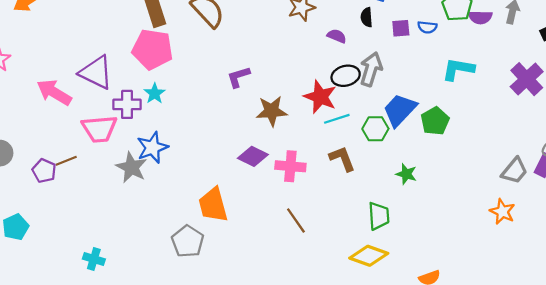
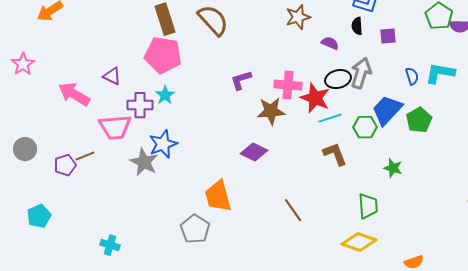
blue semicircle: (427, 27) -> (412, 76), moved, turned -114
purple triangle: (96, 72) -> (112, 76), size x0.6
pink cross: (290, 166) -> (288, 85), moved
purple pentagon: (44, 171) -> (65, 165), turned 30

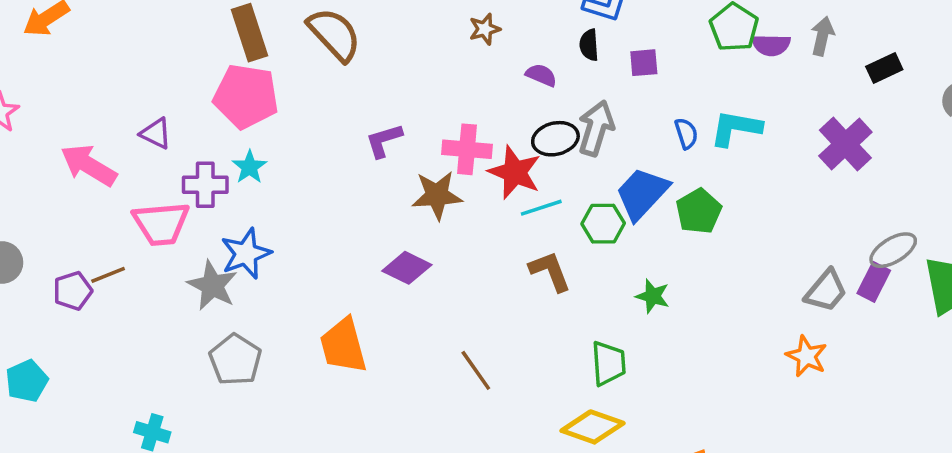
brown star: (298, 17) -> (485, 29), size x0.7
gray pentagon: (195, 229) -> (235, 360), moved

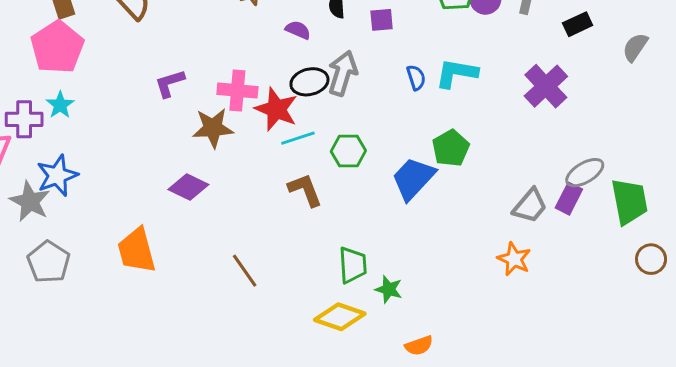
pink pentagon: (246, 96) -> (57, 47), turned 30
blue trapezoid: (642, 194) -> (413, 178), moved
green pentagon: (699, 211) -> (451, 148), moved
green star: (653, 296) -> (389, 289), moved

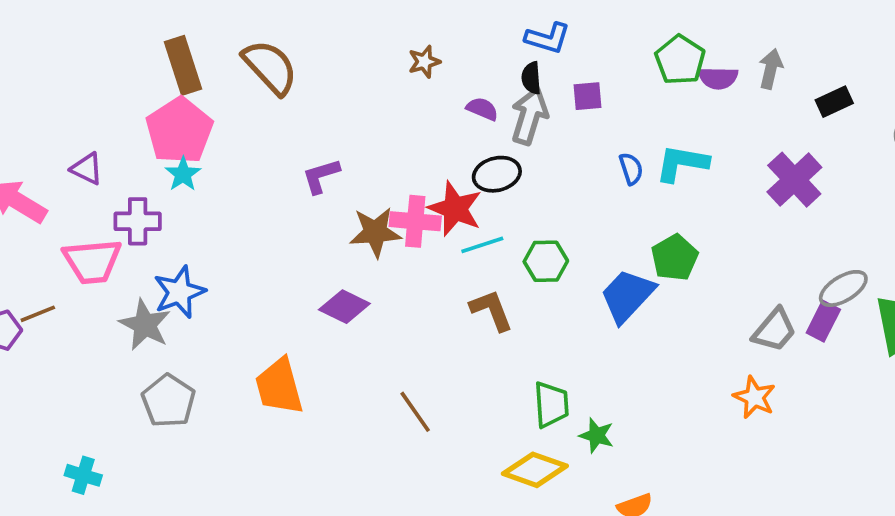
gray arrow: (343, 73) -> (529, 116), moved
pink cross: (237, 90) -> (415, 221), moved
cyan star: (60, 105) -> (183, 174), moved

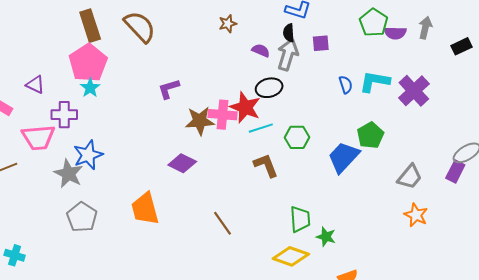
purple cross: (794, 180) -> (414, 91), moved
gray trapezoid: (774, 330) -> (410, 177), moved
cyan cross: (83, 475) -> (15, 255), moved

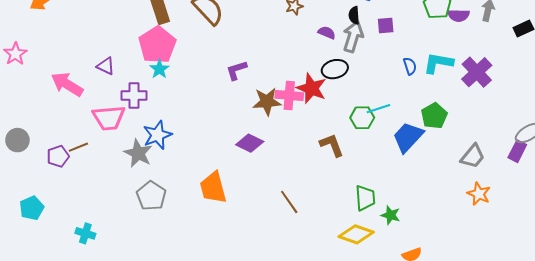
cyan line: (261, 128) -> (378, 109), moved

